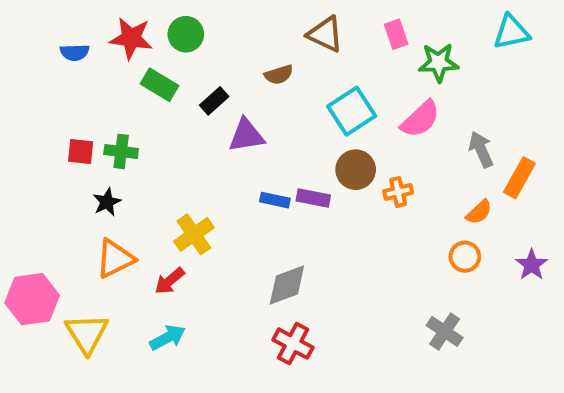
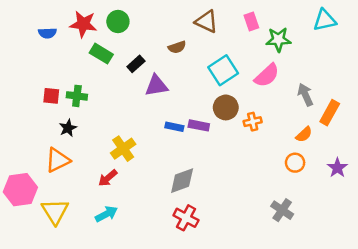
orange triangle: (115, 259) -> (58, 160), moved

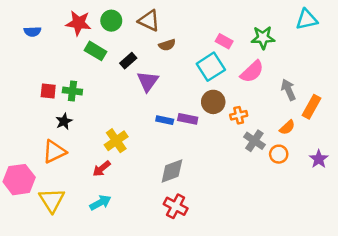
brown triangle: (206, 22) -> (149, 21), moved
pink rectangle: (251, 22) -> (224, 41), moved, turned -42
blue semicircle: (47, 33) -> (32, 32), moved
purple triangle: (156, 86) -> (148, 81), turned -45
gray cross: (282, 210) -> (254, 141), moved

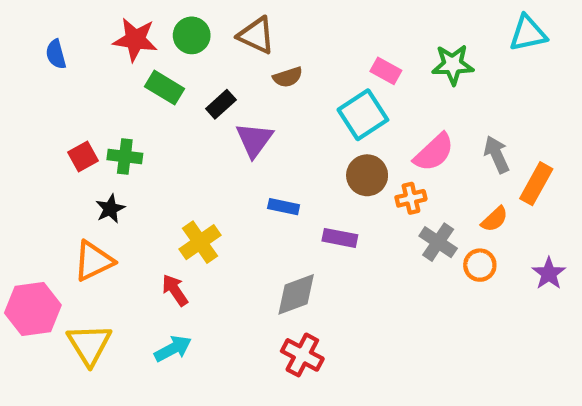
blue semicircle: (32, 32) -> (56, 54), turned 77
pink semicircle: (252, 72) -> (434, 152), moved
red square: (48, 91) -> (83, 157), turned -35
purple rectangle: (188, 119) -> (340, 238), moved
red arrow: (102, 169) -> (175, 290), turned 96

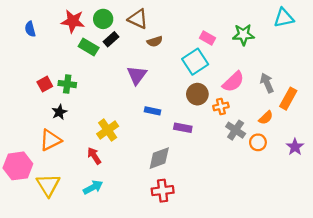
black rectangle: (221, 104) -> (111, 39), moved
red cross: (302, 355) -> (163, 191), turned -35

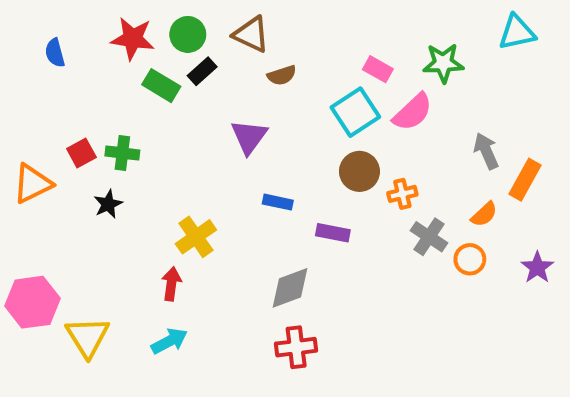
pink semicircle: (233, 82) -> (413, 112), moved
orange triangle: (50, 140) -> (32, 184), moved
red arrow: (94, 156) -> (171, 284), turned 42

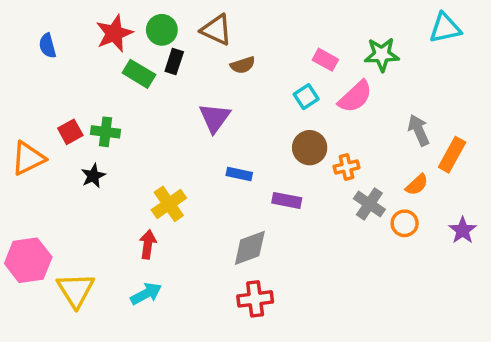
red star: (133, 39) -> (114, 33), turned -30
black rectangle: (202, 71) -> (174, 61), turned -30
cyan square: (355, 112) -> (306, 97), size x0.6

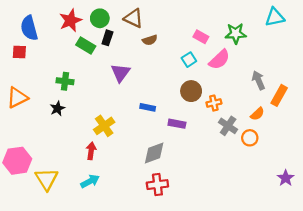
blue semicircle: (47, 46) -> (29, 28), size x1.6
purple triangle: (215, 118) -> (120, 73), moved
red square: (70, 132) -> (19, 52), moved, turned 32
purple star: (463, 230) -> (286, 178), moved

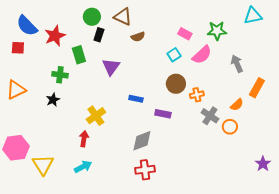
red star: (70, 20) -> (55, 36), moved
blue semicircle: (29, 28) -> (27, 26), turned -30
green rectangle: (86, 45) -> (79, 55), moved, turned 42
gray arrow: (258, 80) -> (237, 64), moved

